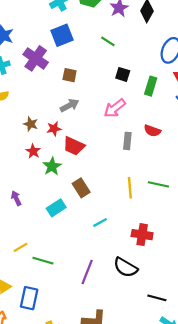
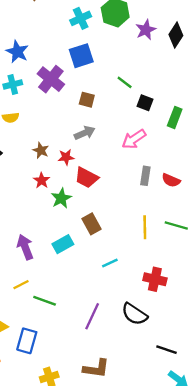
green line: (108, 41) -> (125, 82), moved
red semicircle: (152, 131) -> (171, 180), moved
purple arrow: (16, 198) -> (25, 247), moved, size x1.5

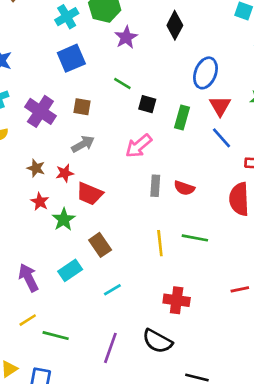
purple star: (146, 30) -> (126, 37), moved
purple cross: (51, 79) -> (40, 111), moved
cyan line: (110, 263) -> (112, 290), moved

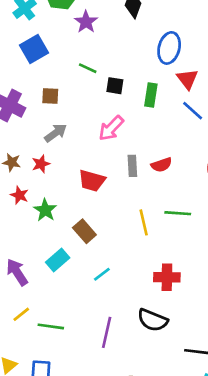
red semicircle: (184, 188) -> (161, 165), turned -30
red trapezoid: (90, 194) -> (92, 181), moved

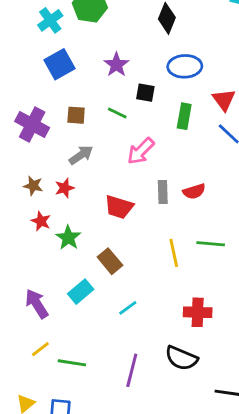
purple star: (86, 22) -> (116, 65), moved
blue ellipse: (169, 48) -> (185, 66), moved, turned 72
green line: (88, 68) -> (117, 113), moved
black square: (115, 86) -> (145, 93), moved

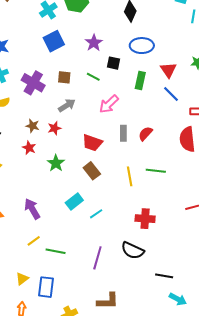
red semicircle: (194, 191) -> (145, 134), turned 147
red star: (41, 221) -> (29, 148), moved
brown rectangle: (110, 261) -> (92, 171), moved
cyan rectangle: (81, 292) -> (74, 201), moved

